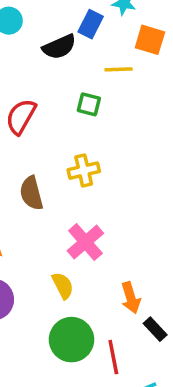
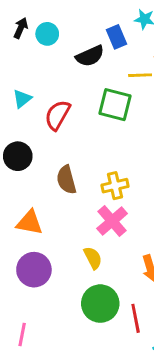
blue rectangle: (91, 24) -> (116, 37), turned -50
green square: (89, 104) -> (115, 105), size x1.6
yellow cross: (84, 171) -> (115, 186), moved

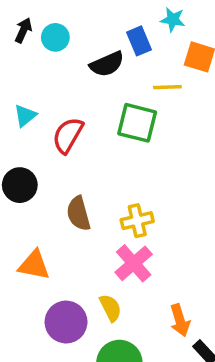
purple circle: (34, 270) -> (66, 322), moved

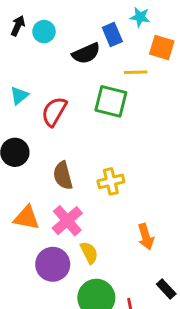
pink cross: (134, 263) -> (67, 221), moved
orange arrow: (180, 320) -> (146, 237), moved

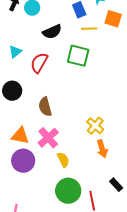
black semicircle: (86, 53) -> (52, 32), moved
yellow line: (136, 72) -> (89, 29), moved
yellow cross: (111, 181) -> (95, 126), moved, turned -36
purple circle: (53, 264) -> (23, 161), moved

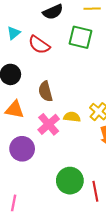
red semicircle: (39, 63) -> (39, 45), turned -85
orange triangle: (20, 136) -> (15, 109), moved
yellow semicircle: (63, 160) -> (72, 117), moved, turned -56

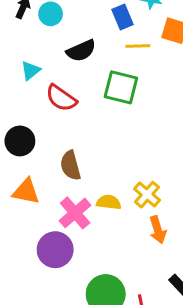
cyan triangle: (14, 33) -> (31, 71), moved
purple circle: (22, 149) -> (55, 250), moved

